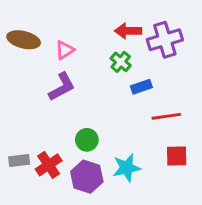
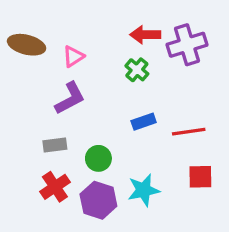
blue rectangle: (141, 87) -> (144, 122), moved
gray rectangle: (19, 160) -> (55, 145), moved

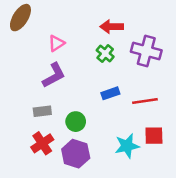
brown ellipse: (27, 45) -> (20, 18), moved, turned -72
purple cross: (187, 45) -> (146, 51), moved, turned 32
cyan star: (144, 190) -> (127, 146), moved

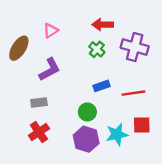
brown ellipse: (20, 18) -> (19, 48), moved
pink triangle: (56, 43) -> (51, 30), moved
green circle: (76, 122) -> (87, 112), moved
purple hexagon: (76, 154) -> (86, 139), moved

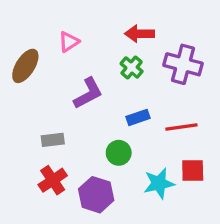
purple L-shape: (50, 69) -> (88, 93), moved
purple hexagon: (86, 139) -> (96, 195), moved

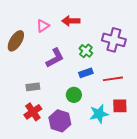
red arrow: (140, 34) -> (71, 21), moved
green cross: (132, 68) -> (86, 51), moved

